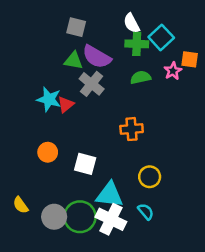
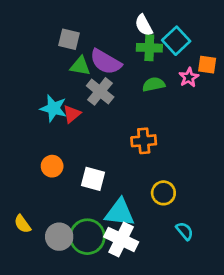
gray square: (76, 27) -> (69, 39), moved
cyan semicircle: (146, 212) -> (185, 231), moved

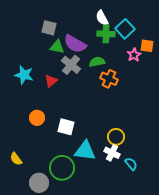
green semicircle: (154, 84) -> (97, 62), moved
cyan star: (53, 108) -> (24, 75), moved
orange cross: (144, 141) -> (109, 79), moved, turned 30
gray circle: (59, 237) -> (39, 183), moved
white cross: (121, 239) -> (112, 153), moved, size x0.7

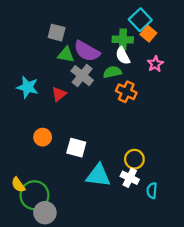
white semicircle: (102, 18) -> (123, 56), moved
cyan square: (125, 29) -> (140, 20), moved
orange square: (147, 46) -> (148, 34), moved, turned 32
cyan semicircle: (131, 164) -> (152, 191), turned -136
green circle: (62, 168) -> (34, 195), moved

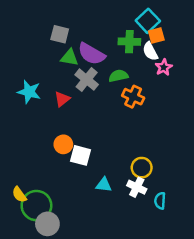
orange square: (148, 34) -> (156, 35), turned 35
white semicircle: (123, 56) -> (150, 51), moved
orange circle: (43, 137) -> (63, 144), moved
cyan triangle: (98, 175) -> (104, 185), size x0.6

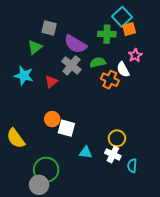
white semicircle: (150, 51) -> (123, 69), moved
green triangle: (69, 58) -> (35, 47), moved, turned -49
yellow semicircle: (19, 195) -> (16, 138), moved, size x1.5
green circle: (36, 206) -> (46, 170), moved

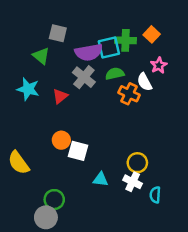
cyan square: (122, 17) -> (109, 48), moved, turned 30
orange square: (129, 29) -> (152, 34), turned -32
purple semicircle: (75, 44) -> (89, 52), turned -40
green triangle: (35, 47) -> (41, 56), turned -42
green circle: (46, 170) -> (54, 200), size x0.7

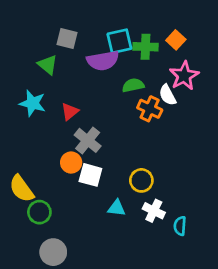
cyan square: (109, 48) -> (119, 41), moved
pink star: (159, 65) -> (184, 76), size x1.5
gray cross: (84, 77) -> (88, 140), moved
yellow circle: (137, 163) -> (141, 180), moved
green circle: (54, 200) -> (39, 212), moved

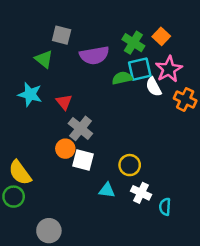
cyan square: (119, 41) -> (140, 69), moved
green cross: (146, 47) -> (133, 43), turned 30
orange cross: (150, 109) -> (185, 99), moved
red triangle: (70, 112) -> (64, 102), turned -30
green circle: (39, 212) -> (14, 197), moved

